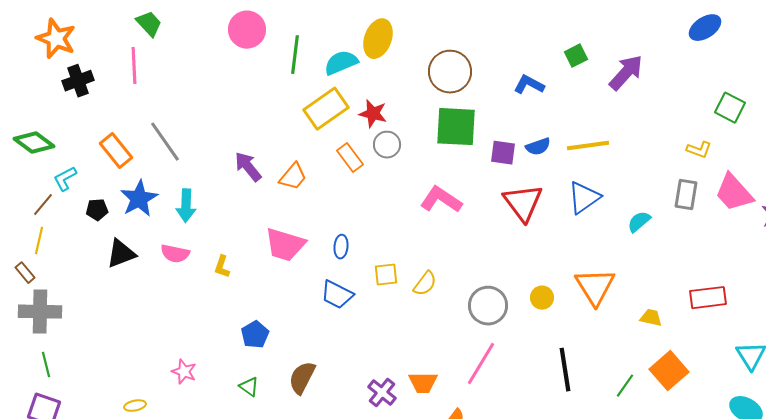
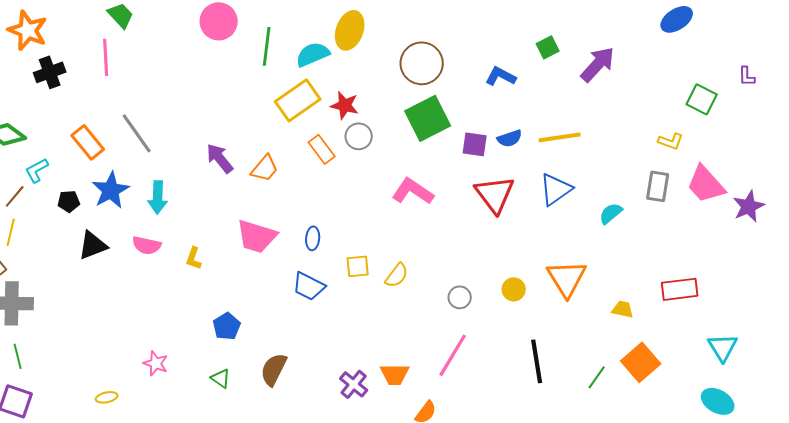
green square: (456, 127) -> (428, 118), turned -30
gray circle: (488, 306) -> (460, 297), size x0.6

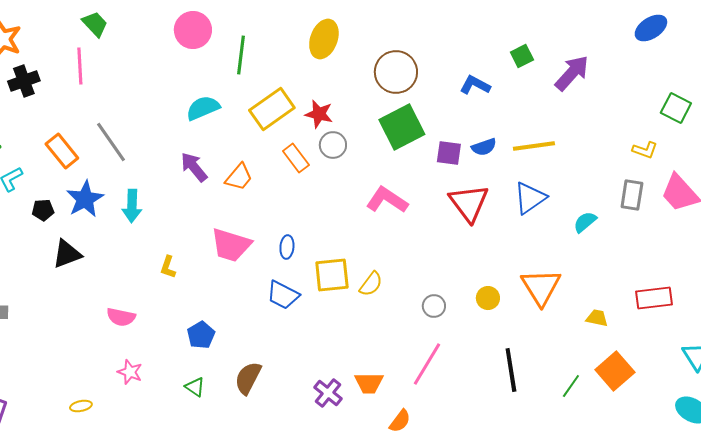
cyan semicircle: (313, 54) -> (203, 108), moved
pink semicircle: (147, 245) -> (121, 317), moved
yellow square: (358, 266) -> (332, 275), size x1.5

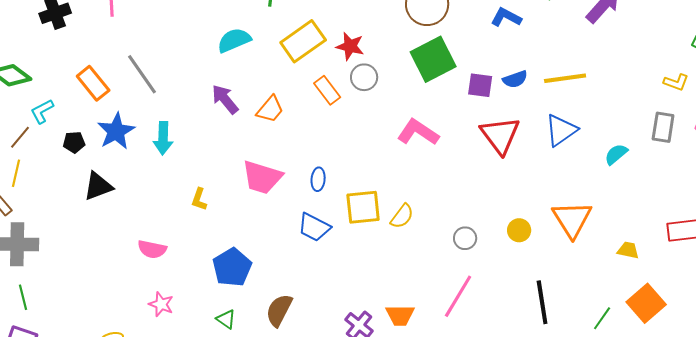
blue pentagon: (201, 335) -> (232, 267), size x1.4

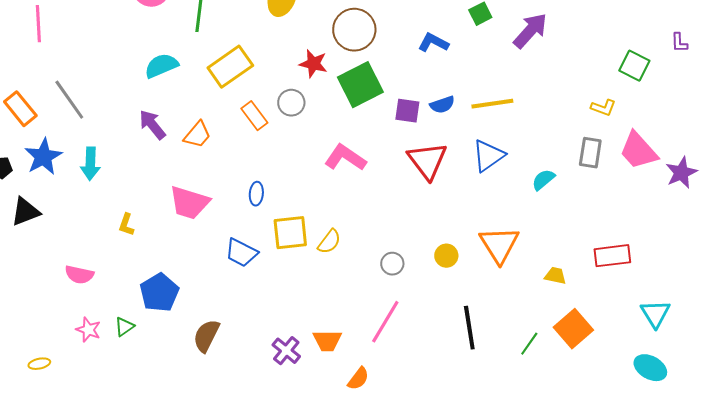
red star: (350, 46) -> (313, 64), moved
blue ellipse: (318, 179) -> (256, 194), moved
green triangle: (226, 319) -> (124, 327), moved, turned 50

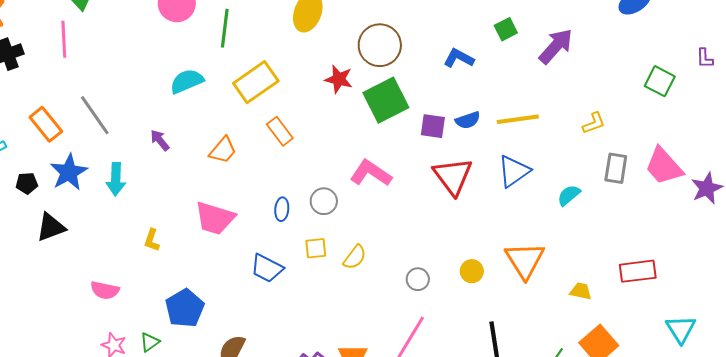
gray circle: (291, 103) -> (324, 201), moved
yellow L-shape: (603, 108) -> (594, 123), moved, turned -40
purple arrow: (152, 125) -> (160, 140), moved, size x0.7
yellow square: (290, 233) -> (316, 248), size x0.6

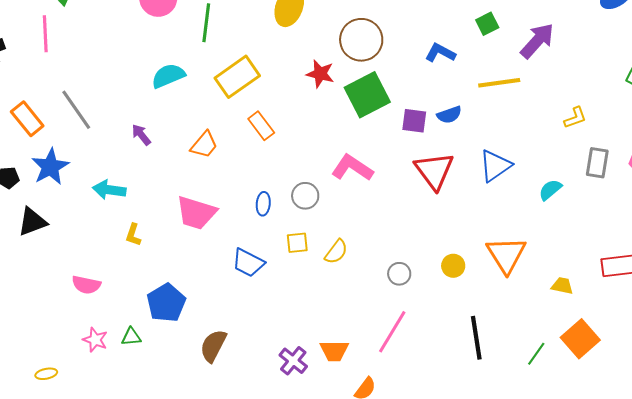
yellow line: (518, 119) -> (499, 83), moved
cyan arrow: (116, 179) -> (109, 190), moved, turned 96
green triangle: (150, 342) -> (131, 337), turned 30

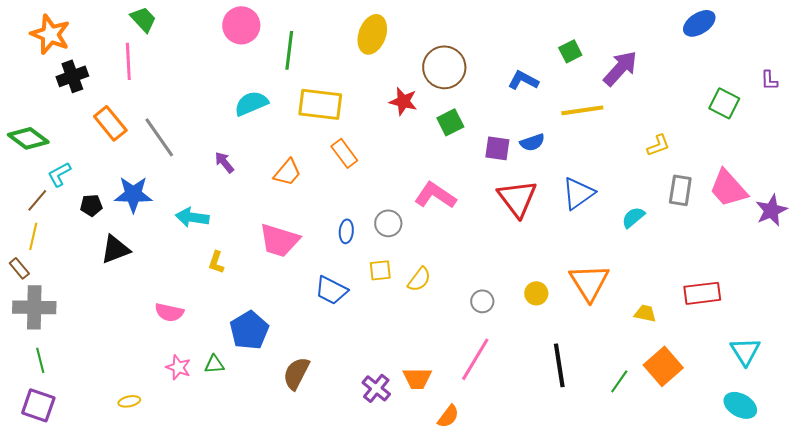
yellow rectangle: (237, 77) -> (320, 104), turned 42
green square: (367, 95) -> (450, 122), size x0.6
orange rectangle: (27, 119) -> (110, 123), moved
blue star: (50, 167) -> (133, 194), turned 30

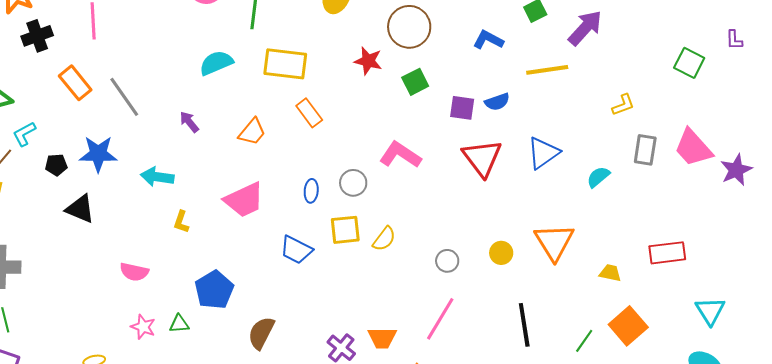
pink trapezoid: (279, 240) -> (244, 200), turned -42
black triangle: (115, 249) -> (80, 209), turned 44
yellow square: (380, 270) -> (345, 230), size x1.4

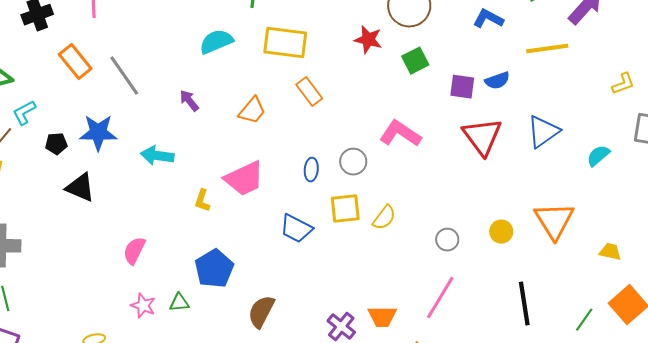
yellow L-shape: (181, 222) -> (202, 201), moved
pink semicircle: (134, 272) -> (134, 251), turned 104

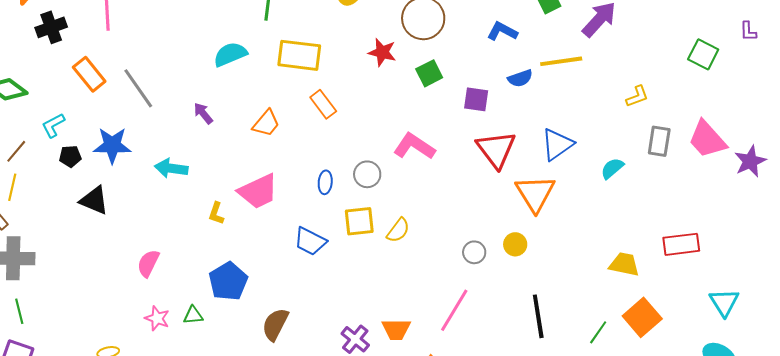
blue semicircle: (497, 81) -> (520, 78), moved
cyan L-shape: (24, 113) -> (53, 125), moved
orange triangle: (554, 221) -> (535, 193), moved
gray circle: (447, 240) -> (474, 252), moved
yellow trapezoid: (610, 252) -> (624, 264), size x1.4

